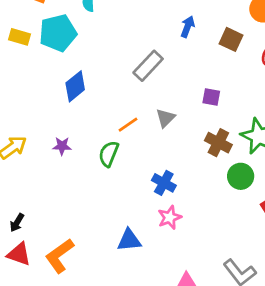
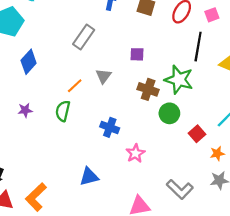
pink star: (170, 217) -> (135, 153), moved

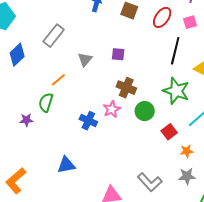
gray rectangle: (84, 37) -> (54, 36), moved
gray triangle: (103, 76) -> (85, 59), moved
green star: (179, 80) -> (176, 91), moved
purple star: (25, 110) -> (26, 120), moved
pink star: (135, 153) -> (112, 109), moved

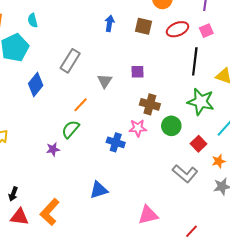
red ellipse: (162, 17) -> (178, 29), turned 40
green semicircle: (46, 102) -> (70, 129), turned 30
pink star: (112, 109) -> (138, 128), turned 30
gray L-shape: (150, 182) -> (185, 174), moved

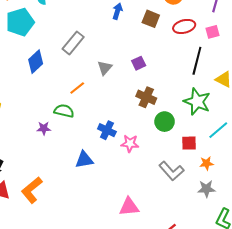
purple square: (138, 72) -> (139, 63), turned -32
pink star: (138, 128) -> (130, 143), moved
green semicircle: (70, 129) -> (64, 111), turned 54
red square: (199, 144) -> (189, 143), turned 35
blue triangle: (99, 190) -> (84, 160), moved

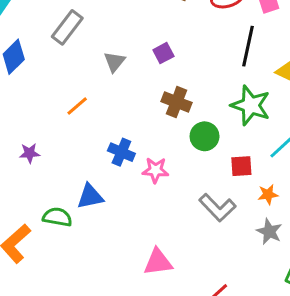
orange line: (77, 88) -> (77, 106), moved
green semicircle: (64, 111) -> (57, 217), moved
gray star: (206, 189) -> (269, 231), turned 30

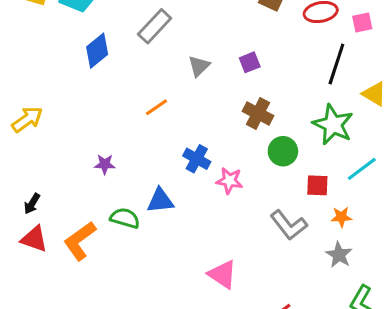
purple star: (30, 153) -> (105, 164), moved
pink triangle: (158, 262) -> (223, 274), turned 36

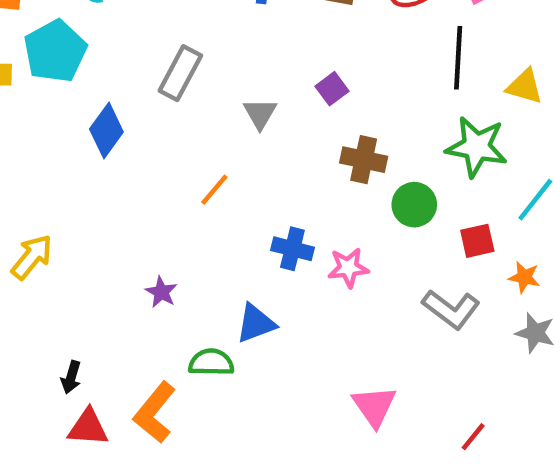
purple star: (105, 164) -> (161, 292), turned -30
orange star: (341, 217) -> (524, 277), turned 30
pink triangle: (223, 274) -> (374, 406), turned 36

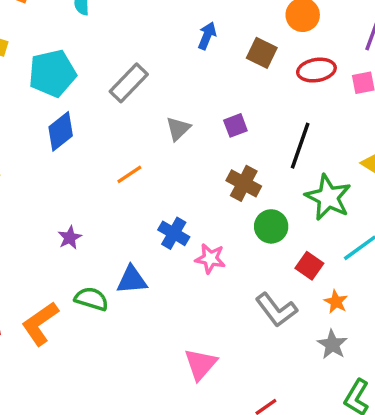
cyan pentagon: (55, 51) -> (52, 73), moved
black line: (458, 58) -> (300, 146), moved
blue diamond: (106, 131) -> (61, 131), moved
red square: (477, 241) -> (309, 266), turned 32

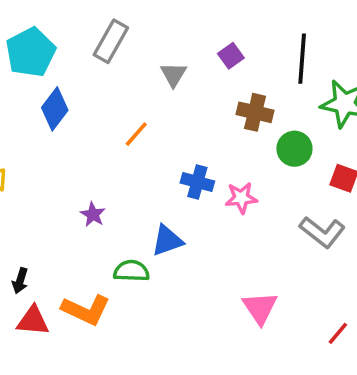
orange L-shape: (40, 324) -> (86, 310), turned -105

